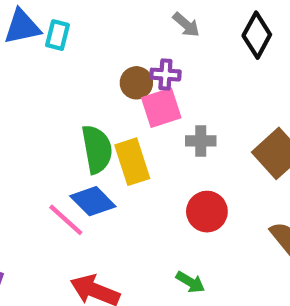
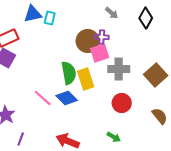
brown circle: (136, 83) -> (88, 41), size x1.5
gray cross: (201, 141) -> (119, 69), size x1.5
pink line: (66, 220) -> (43, 98), moved

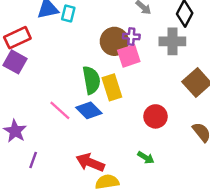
gray cross: (119, 69) -> (172, 41), moved

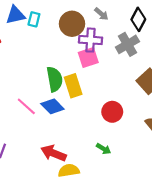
purple cross: (131, 37) -> (90, 40), size x1.5
brown circle: (114, 41) -> (72, 24), moved
gray cross: (172, 41) -> (127, 44), turned -30

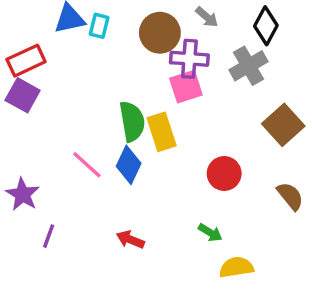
blue diamond: (52, 106) -> (129, 165), turned 70
red arrow: (54, 153) -> (130, 240), size x0.7
yellow semicircle: (69, 171) -> (236, 267), moved

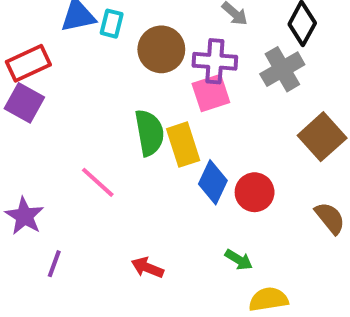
brown circle: (160, 33) -> (161, 49), moved
blue diamond: (129, 165) -> (213, 182), moved

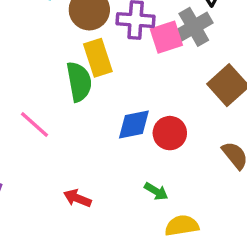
pink square: (211, 93) -> (166, 37), moved
yellow rectangle: (183, 145) -> (98, 58), moved
blue diamond: (213, 182) -> (134, 125), turned 54

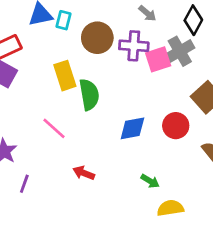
yellow rectangle: (98, 58) -> (65, 76), moved
red circle: (170, 133) -> (176, 126), moved
red arrow: (77, 198) -> (84, 173), moved

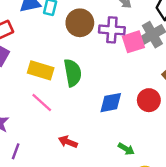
yellow rectangle: (65, 76) -> (41, 70), moved, turned -55

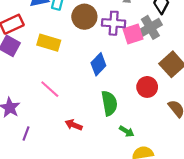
yellow rectangle: (41, 70) -> (49, 43), moved
green semicircle: (73, 73) -> (109, 103), moved
blue diamond: (111, 103) -> (98, 64), moved, turned -35

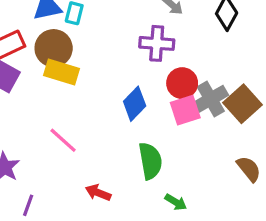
brown circle: (84, 17) -> (54, 48), moved
gray cross: (150, 27) -> (211, 99), moved
pink square: (133, 34) -> (185, 110), moved
red circle: (147, 87) -> (182, 83), moved

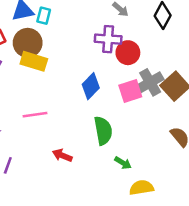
red circle: (182, 83) -> (128, 53), moved
pink line: (63, 140) -> (35, 115), turned -50

